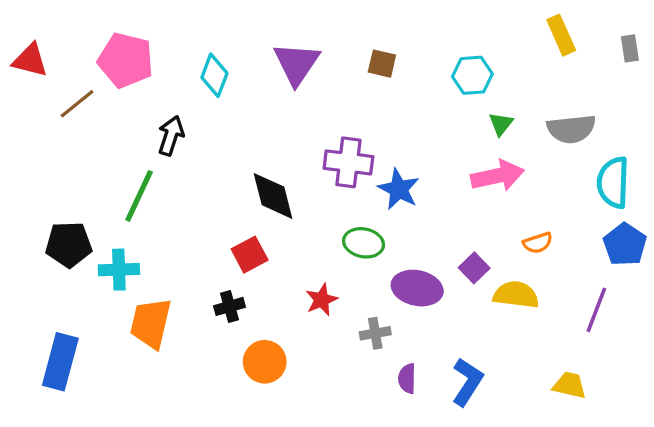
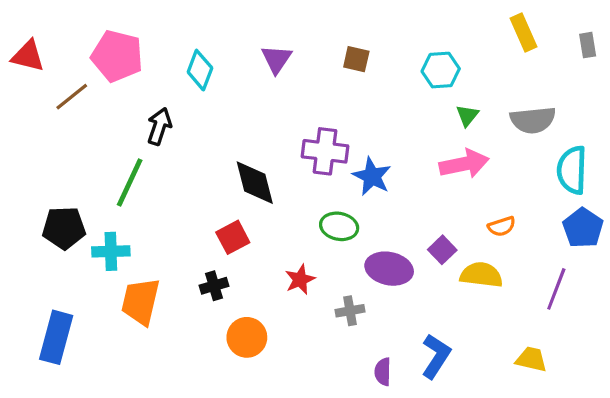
purple triangle: (297, 64) -> (277, 59), size x0.7
purple semicircle: (407, 379) -> (383, 372), moved

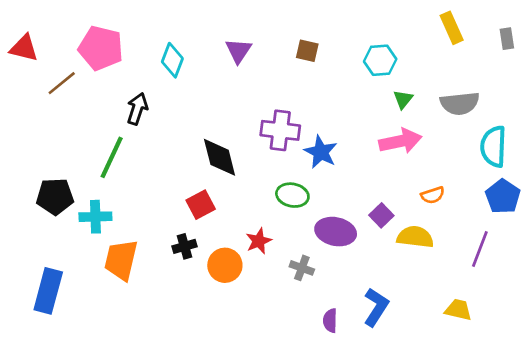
gray cross: (350, 311) -> (302, 268), turned 30
orange circle: (247, 337) -> (225, 265), moved

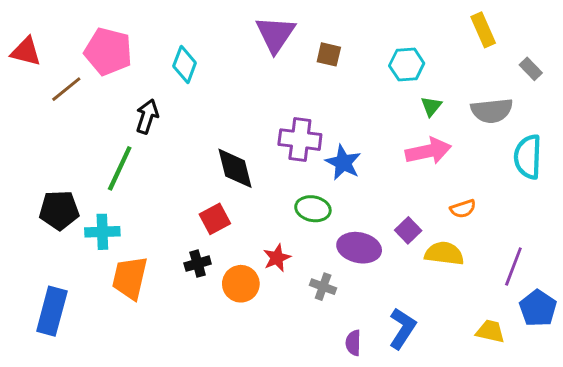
gray rectangle: (507, 39) -> (531, 69), moved, turned -35
purple triangle: (238, 51) -> (275, 34), moved, size x1.4
blue pentagon: (503, 196) -> (538, 308), moved

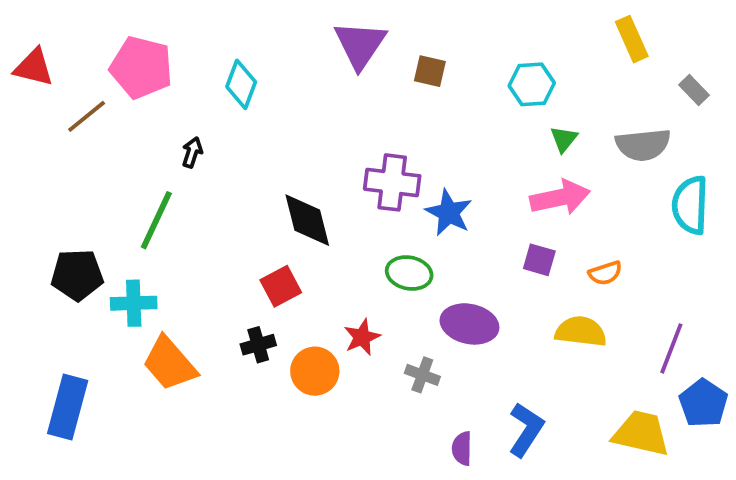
black arrow: (147, 116) -> (192, 152), size x0.7
purple square: (408, 230) -> (539, 260), moved, turned -30
orange trapezoid: (130, 278) -> (170, 364), turned -54
yellow trapezoid: (490, 331) -> (641, 433), size x1.5

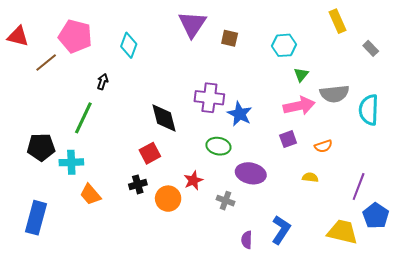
gray semicircle: (643, 145) -> (334, 94), moved
purple square: (539, 260) -> (288, 139), turned -36
yellow semicircle: (581, 331) -> (310, 177), size x0.6
orange trapezoid: (170, 364) -> (90, 195), size x0.7

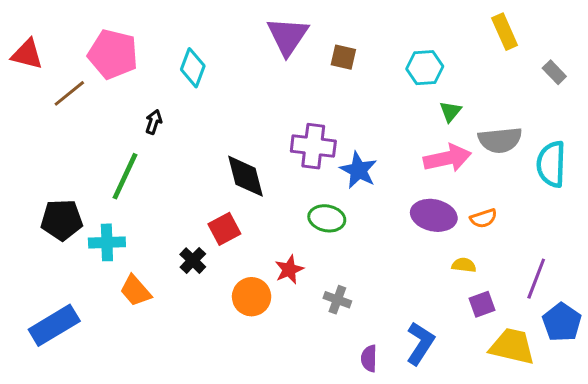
purple square: (288, 139) -> (482, 304), moved
purple ellipse: (251, 173) -> (434, 215), moved
black cross: (138, 184) -> (193, 261), moved, turned -30
blue rectangle: (36, 218) -> (54, 325), turned 44

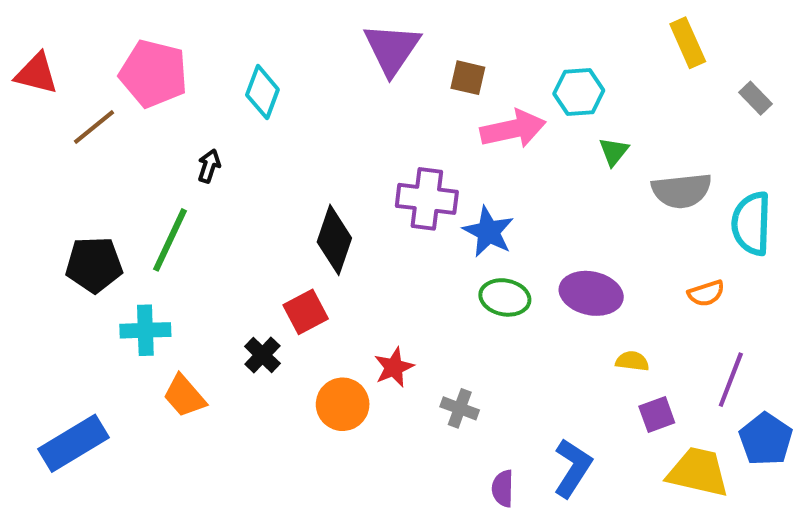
pink arrow: (447, 158) -> (513, 129), moved
black diamond: (245, 176) -> (334, 240), turned 33
green ellipse: (327, 218) -> (505, 297), moved
orange semicircle: (483, 218) -> (706, 293), moved
black pentagon: (62, 220) -> (94, 265), moved

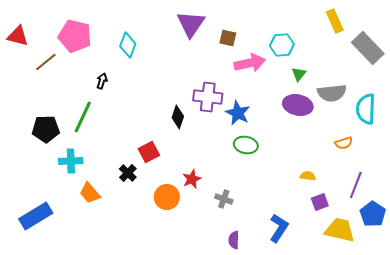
gray rectangle: (755, 98) -> (368, 48), size x2.0
black diamond: (334, 240) -> (178, 117), moved, size x0.7
purple ellipse: (591, 293) -> (298, 105), moved
purple semicircle: (503, 488) -> (234, 240), moved

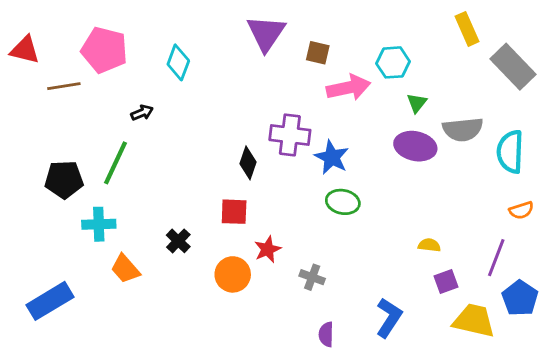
brown line: (46, 62) -> (64, 86), turned 30
black arrow: (102, 81) -> (142, 113), turned 49
orange semicircle: (344, 143) -> (521, 210), moved
red square: (149, 152) -> (234, 212), moved, turned 30

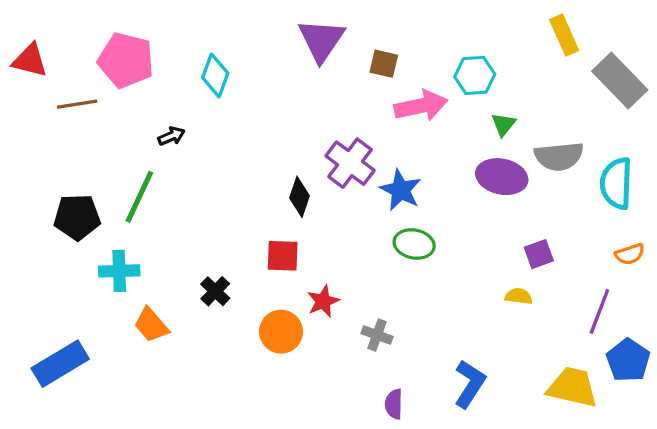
purple cross: (290, 135) -> (350, 163), turned 30
purple square: (446, 281) -> (539, 254), moved

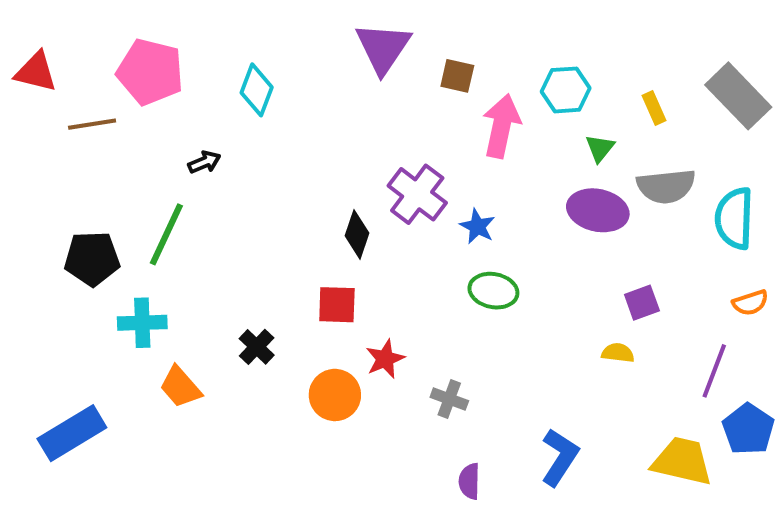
yellow rectangle: (564, 35) -> (654, 108), moved, size x0.7
pink arrow: (421, 106) -> (501, 126), turned -66
blue star: (401, 190) -> (477, 226), size x0.7

